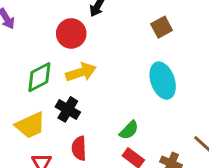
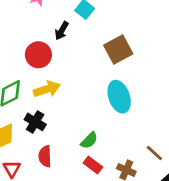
brown square: (162, 27) -> (118, 49), size x1.5

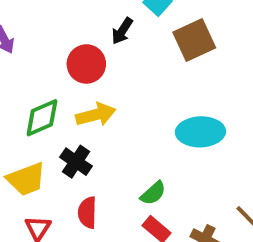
brown square: (118, 49) -> (194, 40), moved
cyan ellipse: (119, 97) -> (200, 132), turned -76

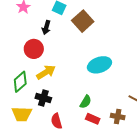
yellow trapezoid: (26, 179) -> (22, 114), turned 40

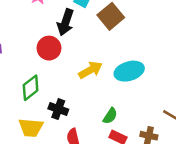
black arrow: (46, 27) -> (66, 22), size x1.5
yellow arrow: (46, 72) -> (90, 70), moved

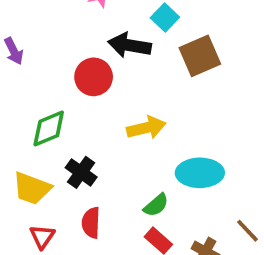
black arrow: (66, 22) -> (130, 45), turned 65
cyan ellipse: (129, 71) -> (200, 173), moved

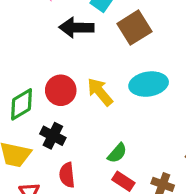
red circle: (94, 77) -> (61, 90), moved
yellow arrow: (146, 128) -> (100, 92), turned -108
cyan ellipse: (200, 173) -> (149, 84), moved

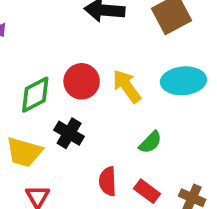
green semicircle: (117, 153) -> (150, 142), moved
red semicircle: (67, 175) -> (108, 181), moved

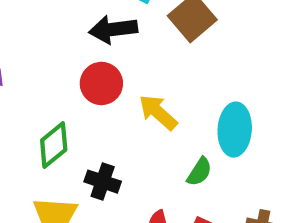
red circle: (82, 81) -> (101, 83), moved
cyan ellipse: (183, 81) -> (235, 130), moved, turned -69

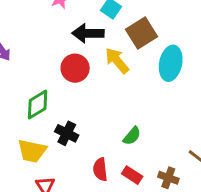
yellow arrow: (158, 112) -> (117, 61), moved
cyan ellipse: (235, 130) -> (171, 63), moved

